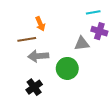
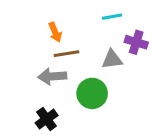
cyan line: (93, 12) -> (112, 17), moved
brown line: (27, 39) -> (66, 54), moved

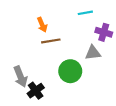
gray triangle: (112, 59) -> (93, 53), moved
gray arrow: (52, 76) -> (21, 77), moved, turned -108

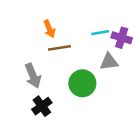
cyan line: (85, 13) -> (100, 33), moved
gray arrow: (21, 77) -> (33, 76), moved

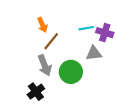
brown line: (60, 48) -> (51, 41), turned -42
gray arrow: (33, 76) -> (45, 65), moved

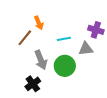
cyan line: (86, 28) -> (64, 39), moved
brown line: (51, 41) -> (25, 38), moved

